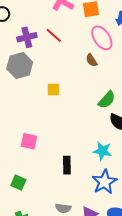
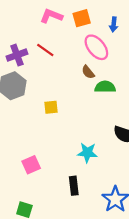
green semicircle: (107, 100) -> (105, 87), moved, turned -126
pink square: (29, 141) -> (31, 165), turned -30
cyan star: (102, 151) -> (87, 153), moved

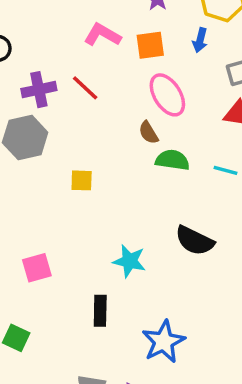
blue arrow: (114, 24) -> (200, 40), moved

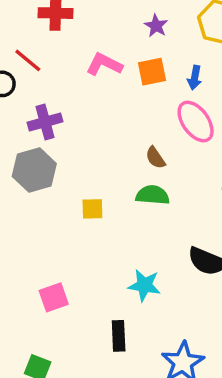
blue arrow: (200, 40) -> (195, 78), moved
red line: (85, 88) -> (28, 60), moved
pink ellipse: (167, 95) -> (196, 122), moved
green semicircle: (172, 160) -> (153, 195), moved

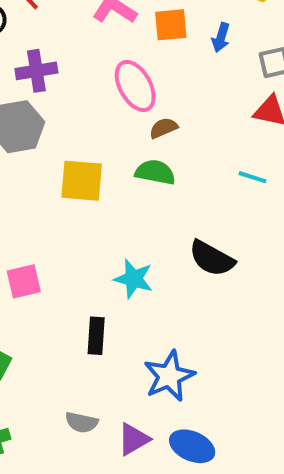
pink ellipse: (196, 122) -> (135, 86), moved
brown semicircle: (155, 158) -> (164, 128), turned 95
yellow square: (92, 209) -> (82, 181), size x1.6

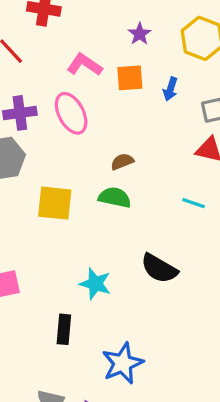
pink ellipse: (135, 86) -> (71, 113), moved

